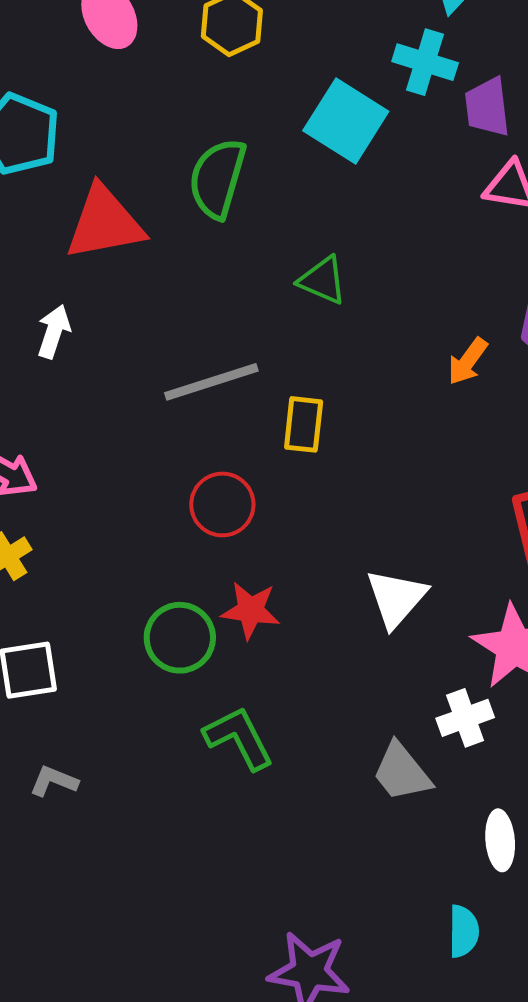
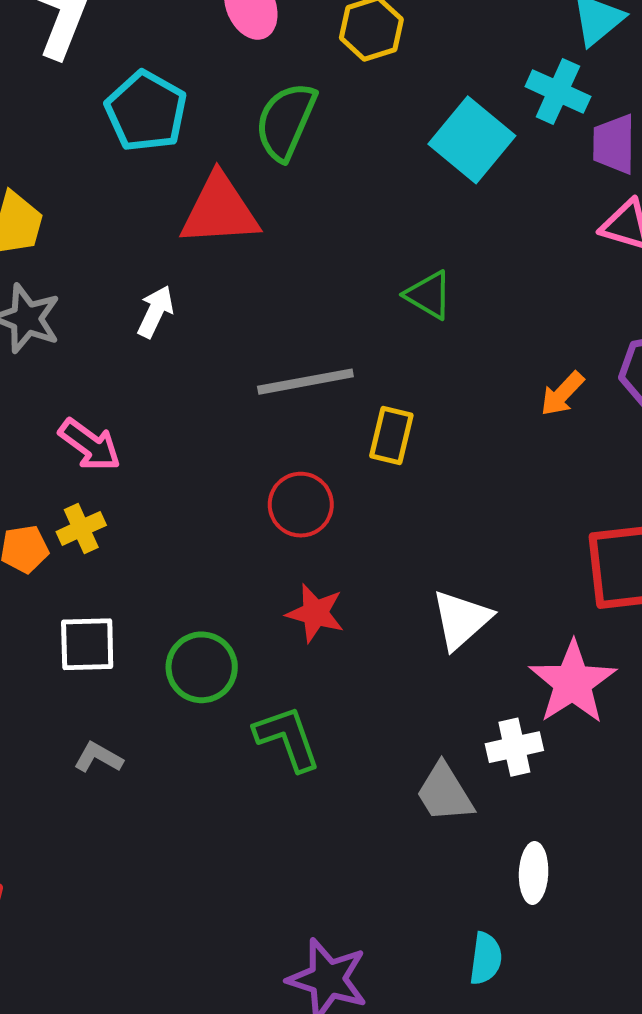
green semicircle: (217, 178) -> (286, 121), moved
green circle: (180, 638) -> (202, 667), moved

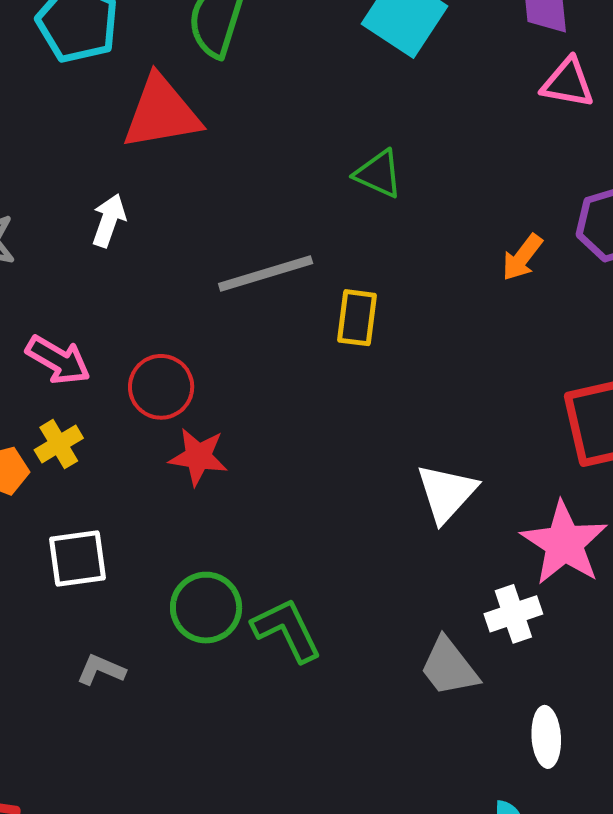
red circle: (301, 505) -> (161, 387), moved
red star: (315, 613) -> (198, 457), moved
green circle: (202, 667) -> (206, 608), moved

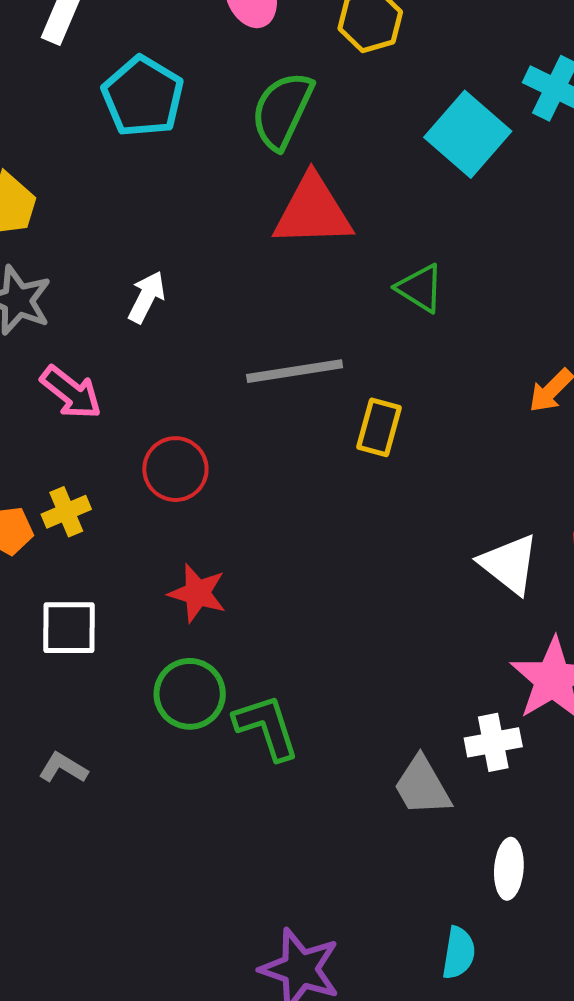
red triangle: (161, 113) -> (313, 211), moved
pink arrow: (58, 360) -> (71, 393), moved
red star: (198, 457) -> (197, 593), moved
white triangle: (447, 493) -> (509, 564), moved, turned -42
gray L-shape: (101, 670) -> (63, 768), moved

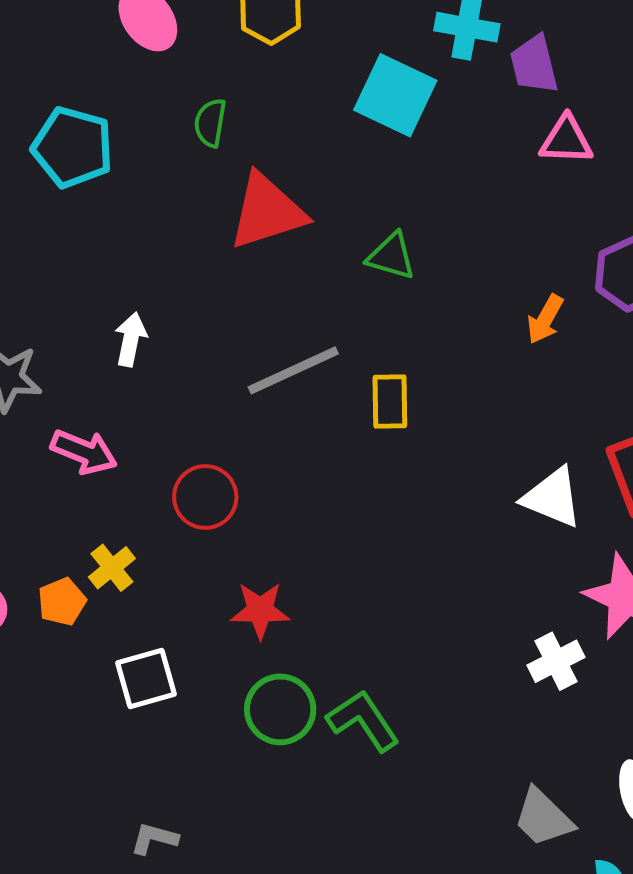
green semicircle: (282, 110) -> (210, 123), size x0.6
white cross: (493, 742) -> (556, 661), moved
gray L-shape: (63, 768) -> (154, 838), moved
gray trapezoid: (422, 786) -> (543, 818), moved

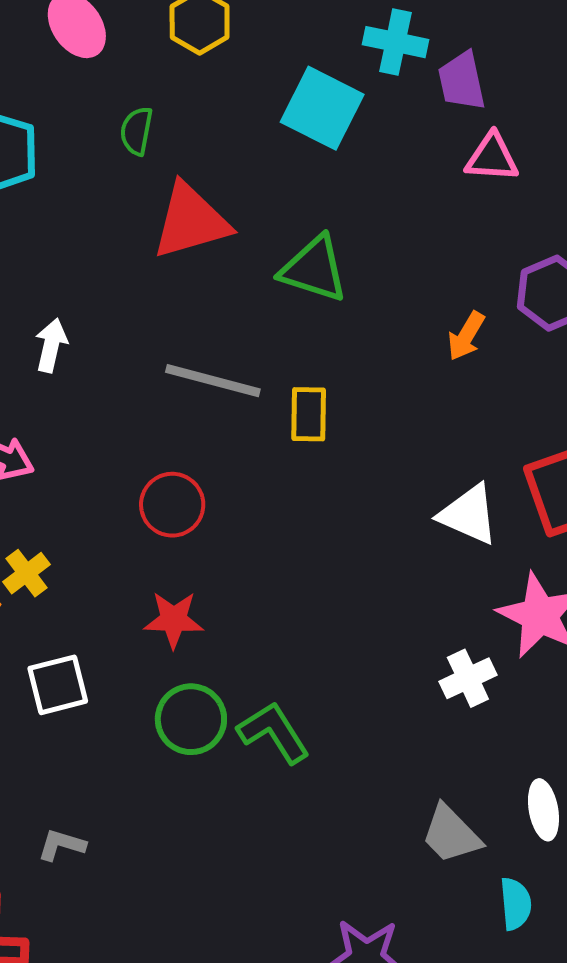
green triangle: (391, 256) -> (314, 269), size x1.4
gray line: (293, 370) -> (213, 381), turned 38
red circle: (205, 497) -> (172, 505), moved

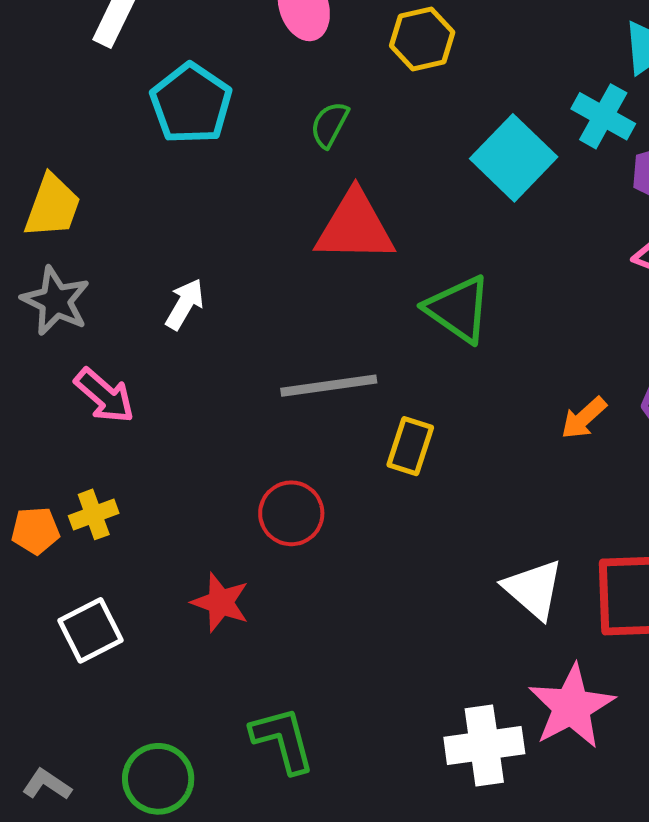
gray line: (213, 381) -> (329, 386), turned -40
red circle: (172, 505) -> (291, 513), moved
white cross: (468, 678) -> (484, 745), size x1.4
white square: (58, 685) -> (90, 630), turned -30
green circle: (191, 719) -> (158, 779), moved

